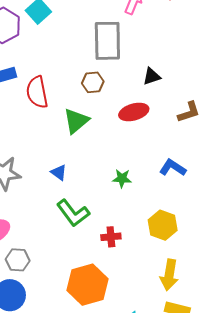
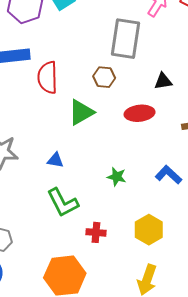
blue triangle: (59, 173) -> (55, 160), turned -36

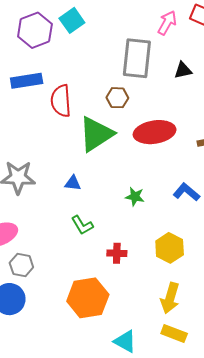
black triangle: (163, 81) -> (183, 70), moved
green triangle: (81, 112) -> (96, 134), size x1.4
red ellipse: (140, 113) -> (155, 132), size x1.4
green L-shape: (63, 203) -> (82, 225), size x0.7

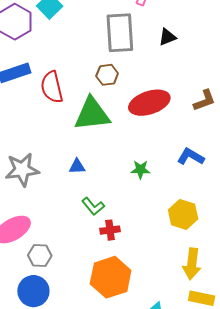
green triangle: (96, 134) -> (92, 114), turned 36
red cross: (117, 253) -> (110, 230), moved

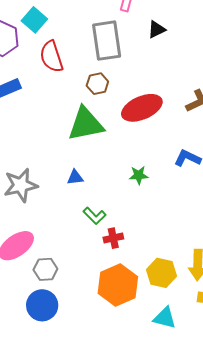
black triangle: (167, 37) -> (157, 29), moved
red semicircle: (52, 87) -> (52, 57), moved
yellow hexagon: (183, 214) -> (162, 273), moved

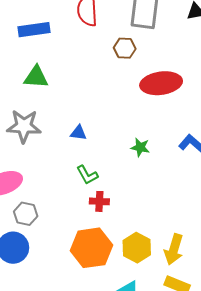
green triangle: (86, 124) -> (36, 77), moved, size x0.7

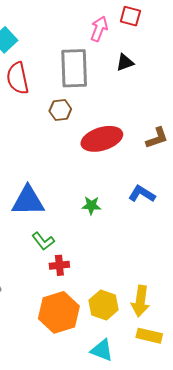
blue triangle: (78, 133) -> (28, 201), size x2.0

